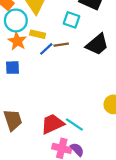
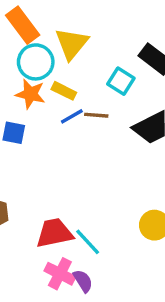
orange star: (17, 41) -> (30, 94), turned -30

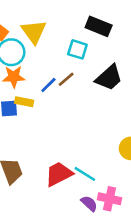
yellow rectangle: (64, 91) -> (24, 102), moved
brown line: (96, 115) -> (66, 79), turned -30
pink cross: (60, 274) -> (110, 199), moved

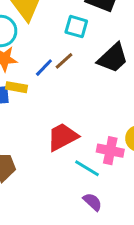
red trapezoid: (59, 174) -> (63, 137), moved
pink cross: (110, 199) -> (110, 151), moved

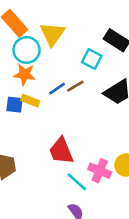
red trapezoid: (63, 137) -> (61, 151), turned -96

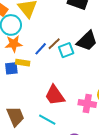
cyan square: (92, 59) -> (66, 50), moved, turned -35
cyan line: (77, 182) -> (47, 120), moved

